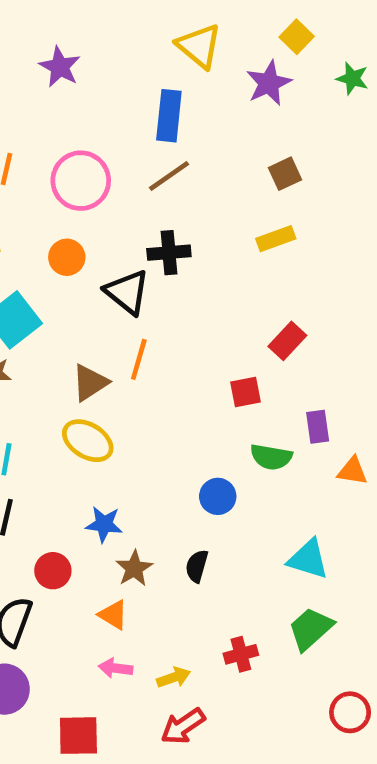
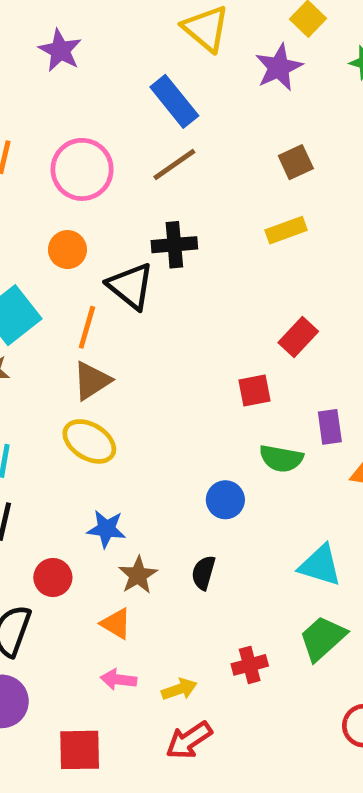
blue rectangle: (169, 116) -> (174, 101), turned -45
orange line: (139, 359) -> (87, 327), moved

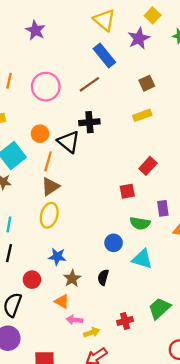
blue rectangle: (174, 101) -> (104, 56), moved
orange circle: (67, 250) -> (40, 134), moved
yellow ellipse: (89, 441) -> (49, 215), turned 75
cyan triangle: (320, 565) -> (142, 259), moved
pink arrow: (118, 680) -> (74, 320), moved

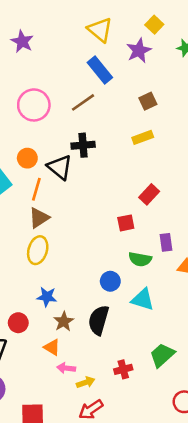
black semicircle: (103, 277) -> (99, 320), size x1.6

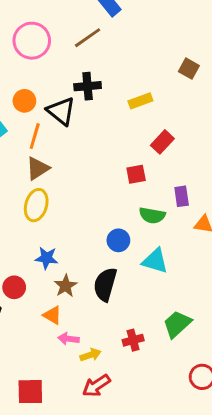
brown square: (148, 101) -> (189, 69), moved, turned -36
yellow rectangle: (143, 137) -> (140, 101), moved

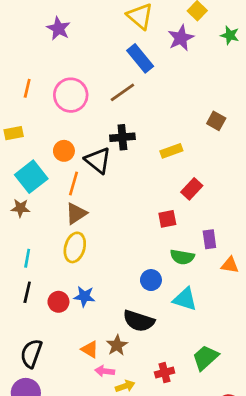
black semicircle: (105, 284) -> (139, 321), turned -88
brown star: (66, 286) -> (117, 345), moved
red circle: (14, 287) -> (58, 302), moved

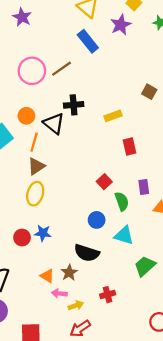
brown line: (122, 92) -> (61, 69), moved
red rectangle: (192, 189) -> (129, 146), turned -56
red square: (167, 219) -> (104, 182), moved, turned -32
green semicircle: (182, 257) -> (122, 201), turned -120
green trapezoid: (205, 358) -> (145, 266), moved

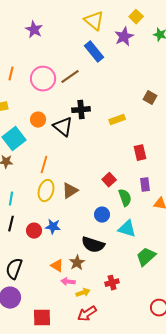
orange line: (34, 142) -> (44, 165), moved
red rectangle: (129, 146) -> (140, 153), moved
brown triangle: (36, 166) -> (70, 191), moved

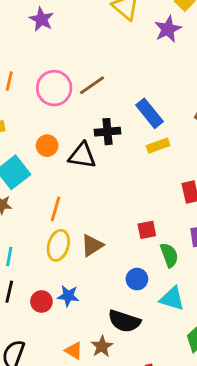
blue rectangle: (94, 52) -> (150, 113), moved
black triangle: (63, 127) -> (82, 155), turned -30
red square: (109, 180) -> (147, 230), turned 32

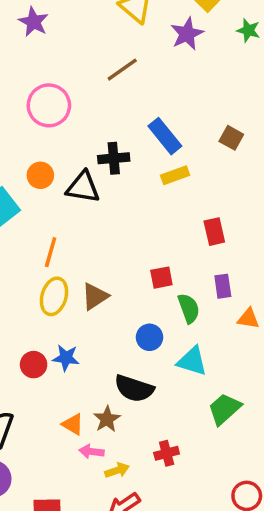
brown line: (92, 85) -> (122, 70), moved

